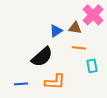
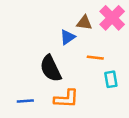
brown triangle: (75, 28) -> (84, 23), moved
black semicircle: (42, 57) -> (51, 68), turned 105

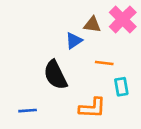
orange L-shape: (66, 99) -> (92, 108), moved

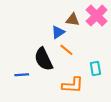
orange line: (104, 63) -> (66, 50), moved, turned 32
blue line: (28, 111) -> (22, 75), moved

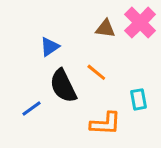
blue triangle: (58, 32) -> (50, 47), moved
blue line: (22, 75) -> (31, 108), turned -32

